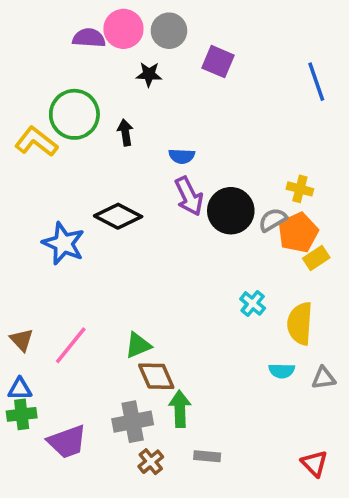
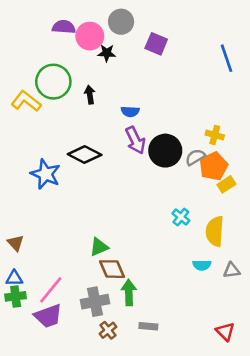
pink circle: (123, 29) -> (90, 36), moved
pink line: (71, 345) -> (51, 290), moved

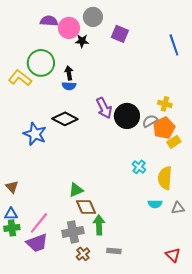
blue semicircle: (130, 112) -> (69, 86), moved

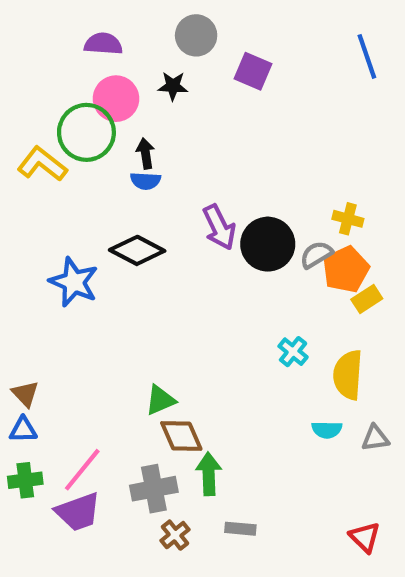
pink circle: (69, 28) -> (116, 99), moved
blue line: (174, 45) -> (367, 56), moved
blue triangle: (11, 214) -> (23, 430), moved

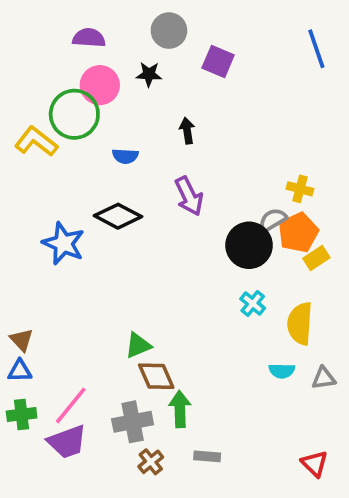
black arrow: (145, 153) -> (187, 131), moved
black circle: (268, 244) -> (249, 245), moved

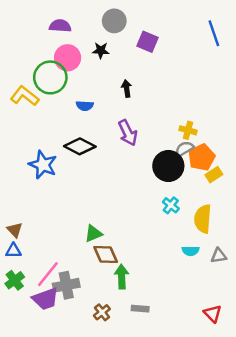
yellow cross: (300, 189) -> (188, 130), moved
green cross: (22, 414) -> (15, 280), turned -30
gray cross: (133, 422) -> (66, 285), moved

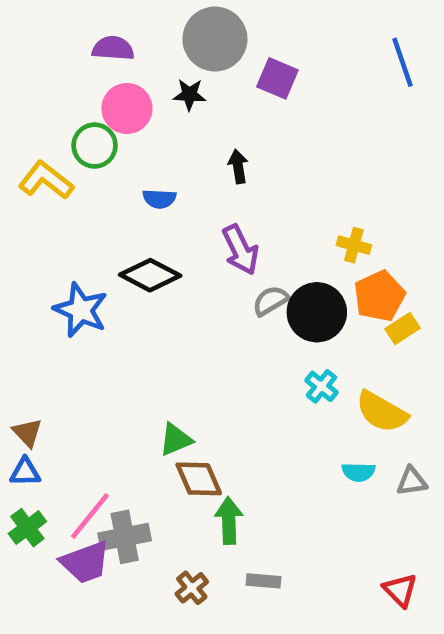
gray circle: (114, 21) -> (215, 39), size x1.4
green circle: (50, 77) -> (95, 146), size x0.7
gray semicircle: (184, 149) -> (271, 301), moved
yellow semicircle: (203, 219) -> (382, 412), turned -64

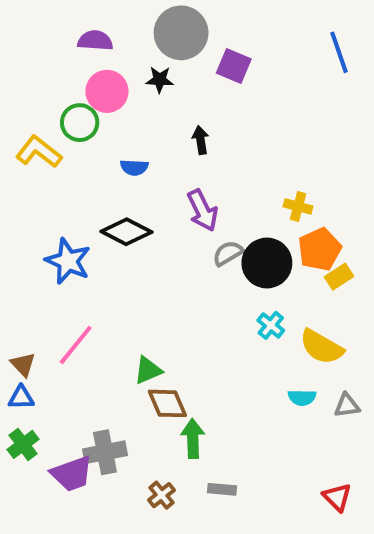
pink line: (90, 516) -> (76, 345), moved

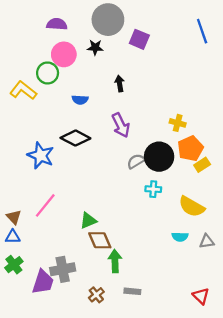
gray semicircle: (228, 253) -> (136, 161), moved
cyan cross: (271, 325) -> (153, 189), moved, turned -35
purple trapezoid: (72, 474) -> (43, 282), turned -52

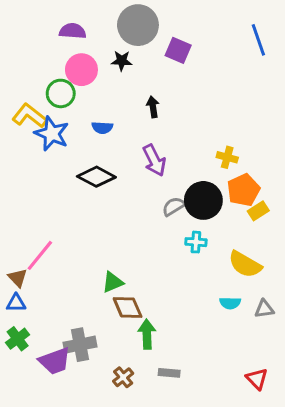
blue star: (41, 155) -> (52, 134), moved
pink line: (45, 205) -> (40, 255), moved
purple trapezoid: (43, 282) -> (55, 361), turned 52

